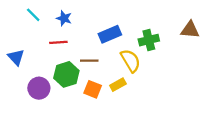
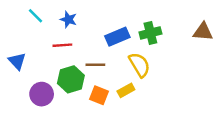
green cross: (149, 40) -> (150, 33), moved

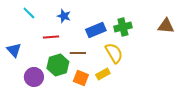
blue star: (68, 19) -> (64, 16), moved

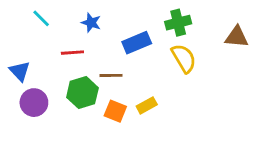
green cross: (123, 27) -> (178, 23), moved
yellow semicircle: (114, 53) -> (184, 58), moved
purple circle: (34, 77) -> (34, 103), moved

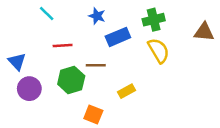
cyan line: (41, 18) -> (47, 14), moved
blue star: (91, 23) -> (97, 16), moved
orange square: (115, 111) -> (93, 114), moved

